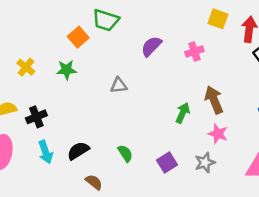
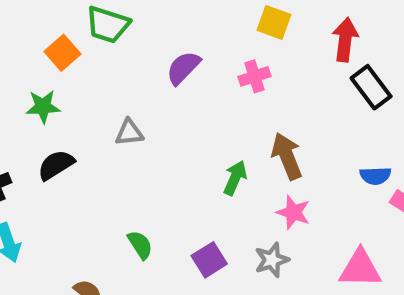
yellow square: (218, 19) -> (274, 22), moved
black semicircle: (78, 151) -> (56, 165), moved

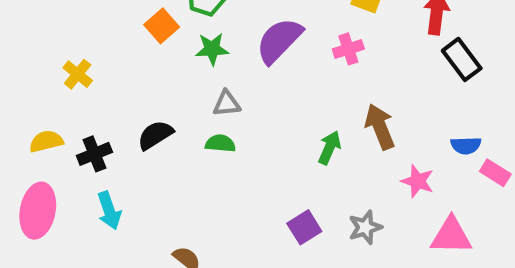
purple semicircle: (183, 68) -> (279, 41), size x1.4
green star: (43, 107) -> (212, 49), moved
pink star: (293, 212) -> (418, 181), moved
green semicircle: (140, 245) -> (220, 143), moved, turned -52

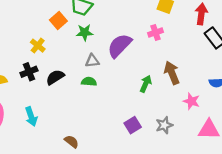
purple semicircle: (279, 41) -> (119, 46), moved
yellow cross: (78, 74) -> (38, 46), moved
black cross: (94, 154) -> (29, 72), moved

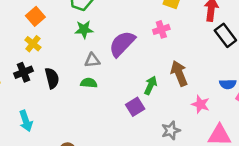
orange square: (58, 20) -> (35, 16), moved
black semicircle: (55, 77) -> (52, 78), turned 108
purple square: (133, 125) -> (135, 107), moved

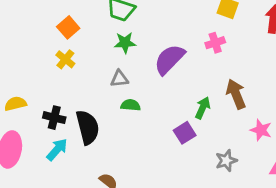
gray triangle: (92, 60) -> (119, 79), moved
black cross: (23, 72) -> (54, 118), moved, turned 36
black semicircle: (52, 78) -> (88, 127), moved, size x1.4
cyan arrow: (26, 121) -> (57, 149), turned -120

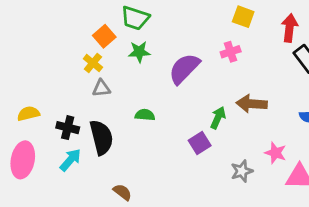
orange square: (68, 27) -> (104, 36), moved
yellow cross: (65, 59) -> (93, 63), moved
gray triangle: (119, 79) -> (101, 88), moved
brown arrow: (236, 94) -> (252, 104), turned -64
pink star: (261, 130) -> (275, 153), moved

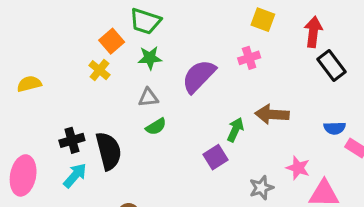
gray triangle: (101, 88) -> (148, 98), moved
yellow semicircle: (28, 114) -> (29, 84), moved
green semicircle: (145, 115) -> (156, 127), turned 144
black cross: (68, 128) -> (72, 140), turned -30

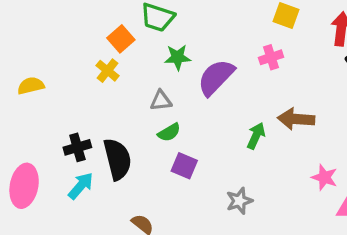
green star: (150, 58) -> (178, 57), moved
purple square: (216, 157) -> (184, 166), moved, turned -35
gray star: (261, 188) -> (239, 201), moved

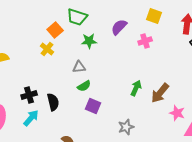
purple semicircle: (216, 77) -> (119, 27), moved, size x0.7
brown arrow: (296, 119) -> (160, 93), moved, turned -55
black semicircle: (117, 159) -> (53, 102), size x0.7

